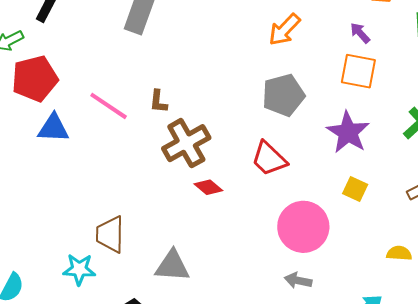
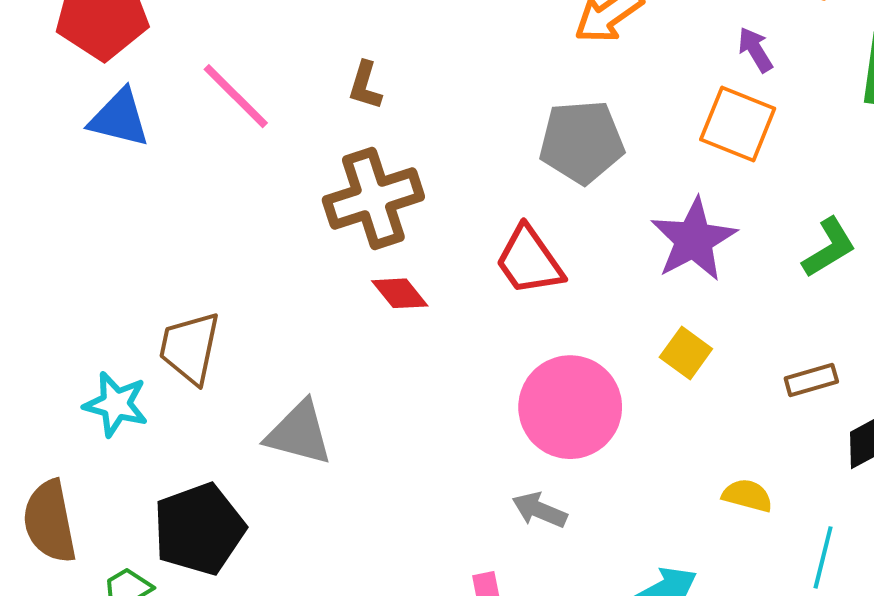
brown L-shape: (158, 101) -> (365, 85), moved

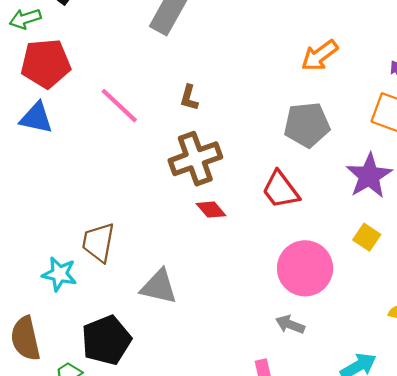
blue triangle: (119, 118) -> (36, 118), moved

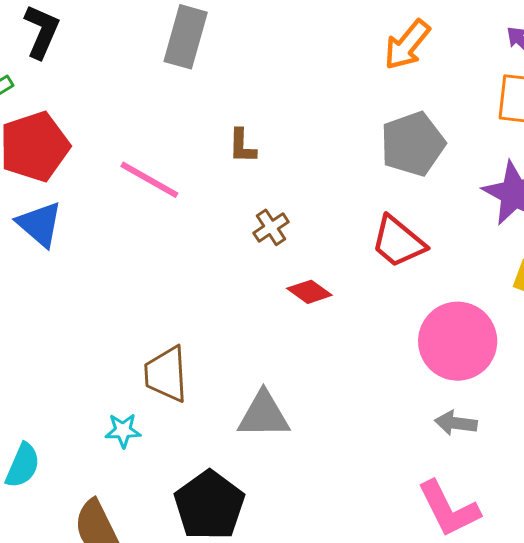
blue triangle: (36, 118) -> (40, 224), turned 42
brown cross: (195, 159) -> (271, 227), size x0.5
cyan star: (59, 274) -> (123, 430), size x0.7

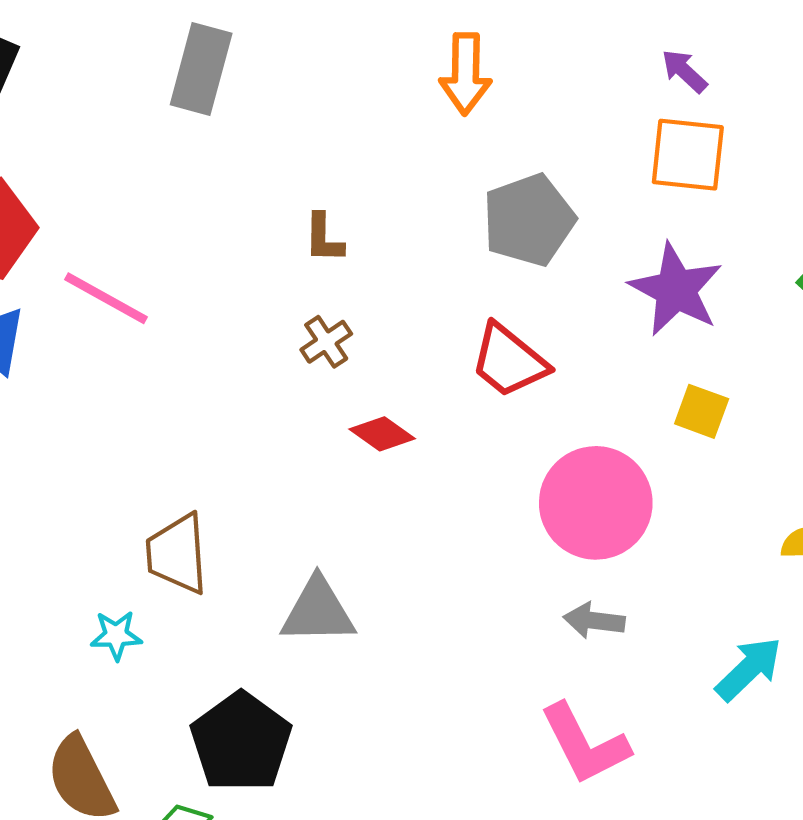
orange arrow: (407, 45) -> (466, 74), moved, turned -38
brown L-shape: (242, 146) -> (324, 238), moved
pink line: (149, 180) -> (106, 298), moved

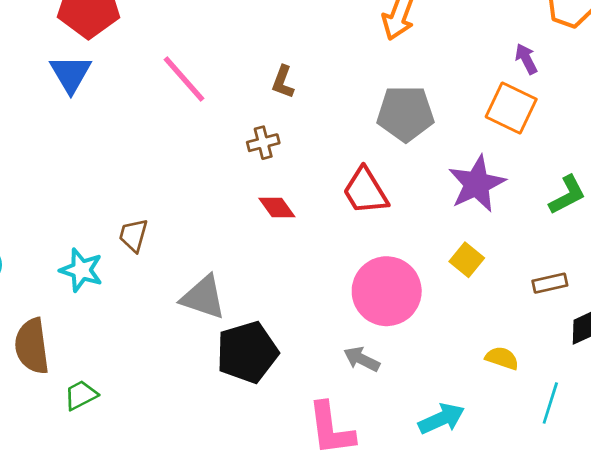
pink line: (106, 298) -> (184, 79), moved
brown trapezoid: (177, 554) -> (133, 235), size x0.7
cyan star: (116, 635) -> (81, 270), size x1.4
black pentagon: (241, 742) -> (247, 352), moved

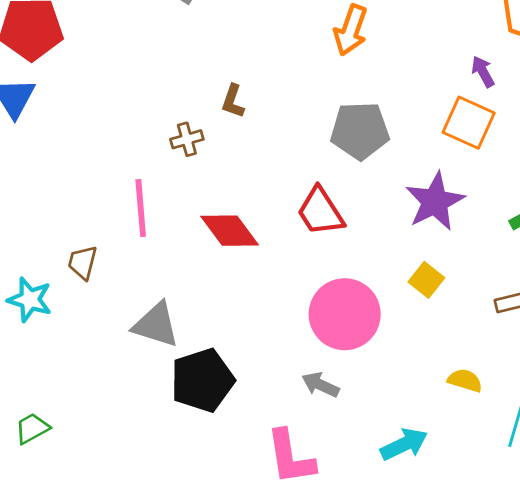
pink line: (184, 79) -> (141, 208), moved, turned 38
brown cross: (263, 143) -> (187, 139), moved
red diamond: (277, 208) -> (230, 231), size x1.5

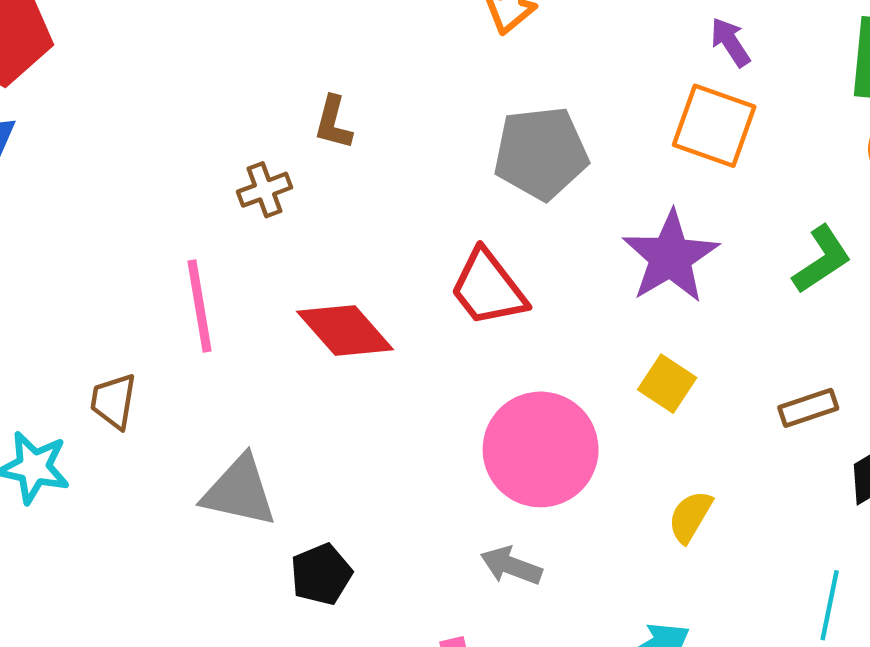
black pentagon: (202, 380) -> (321, 574), size x0.6
yellow semicircle: (465, 380) -> (690, 517), moved, turned -72

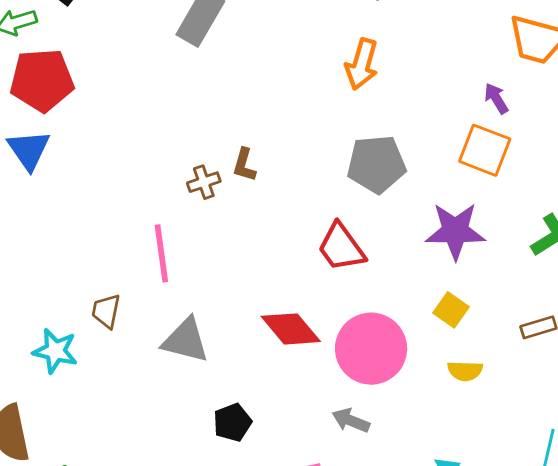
brown L-shape: (333, 123) -> (244, 165), moved
purple star: (670, 257) -> (455, 231), turned 30
red diamond: (345, 331) -> (291, 329), moved
gray triangle: (239, 491) -> (186, 340), moved
yellow semicircle: (690, 517) -> (465, 371), moved, turned -120

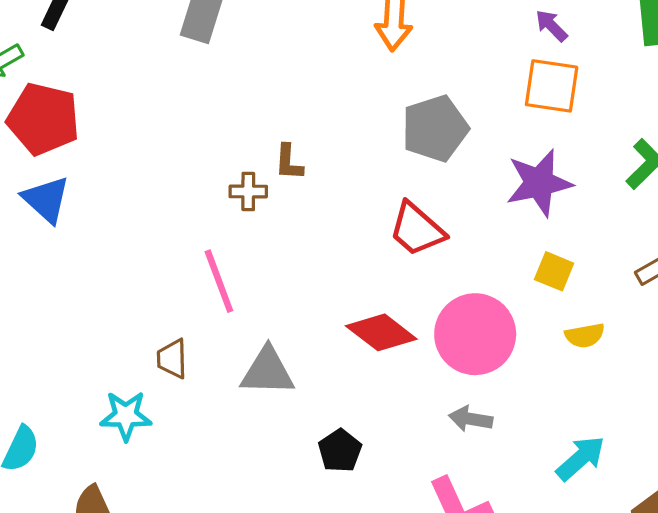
red pentagon: (42, 80) -> (43, 119), turned 30
brown cross: (204, 182) -> (248, 192), turned 32

